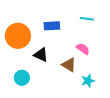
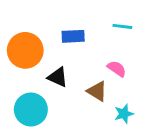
cyan circle: (22, 78) -> (31, 110), size x1.5

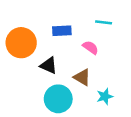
pink semicircle: (117, 69) -> (90, 47), moved
cyan circle: (31, 110) -> (58, 99), moved

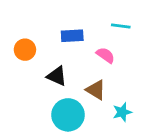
orange circle: (21, 43) -> (25, 50), size x0.6

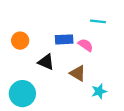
blue rectangle: (72, 36) -> (64, 39), moved
cyan circle: (68, 115) -> (22, 94), moved

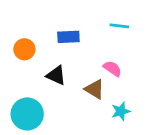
blue rectangle: (64, 39) -> (68, 37), moved
pink semicircle: (86, 45) -> (112, 69), moved

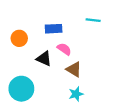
pink semicircle: (112, 69) -> (64, 49), moved
cyan star: (121, 111) -> (76, 94), moved

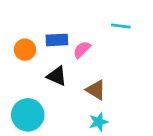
blue rectangle: (54, 29) -> (57, 40), moved
pink semicircle: (64, 49) -> (82, 50), moved, turned -80

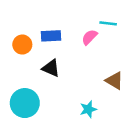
pink semicircle: (82, 50) -> (90, 37), moved
brown triangle: (96, 90) -> (114, 81), moved

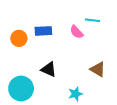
pink semicircle: (90, 37) -> (77, 32), turned -88
black triangle: (51, 68) -> (49, 69), moved

